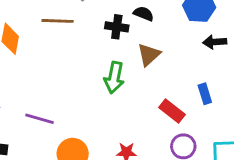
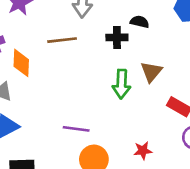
brown triangle: (149, 55) -> (151, 72), moved
purple line: (40, 119) -> (76, 129), moved

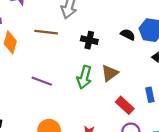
black semicircle: (140, 22) -> (128, 35), moved
purple line: (76, 129) -> (42, 81), moved

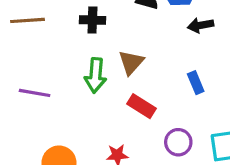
red rectangle: (125, 105) -> (141, 106), moved

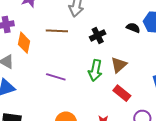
black cross: (92, 20) -> (98, 35), turned -35

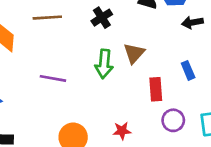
red rectangle: (122, 93) -> (156, 89), moved, turned 54

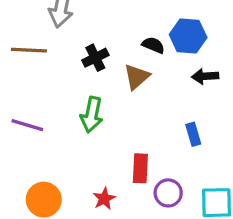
brown triangle: (134, 53) -> (137, 77), moved
red rectangle: (156, 89) -> (140, 168), moved
red star: (122, 131) -> (104, 199), turned -30

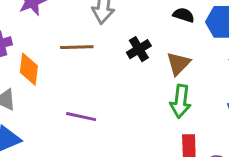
black semicircle: (153, 45) -> (184, 15), moved
green arrow: (92, 115) -> (181, 101), moved

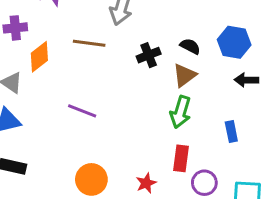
black semicircle: (184, 15) -> (190, 46), moved
orange diamond: (29, 69) -> (39, 57), turned 36

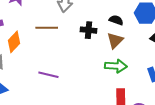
black cross: (149, 55) -> (89, 30), turned 35
green arrow: (180, 112) -> (116, 66), turned -95

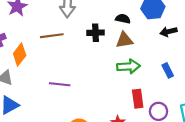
brown triangle: (115, 40) -> (124, 40), turned 42

